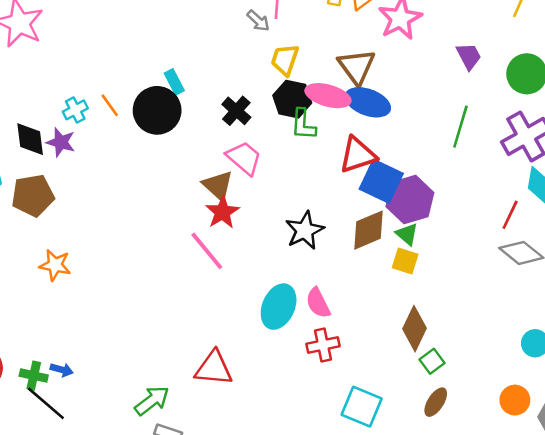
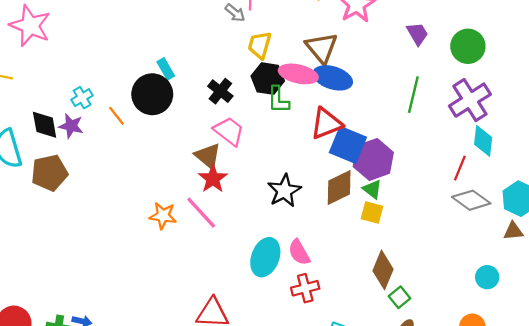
orange line: (110, 105) -> (116, 116), moved
orange star: (55, 265) -> (163, 216), moved

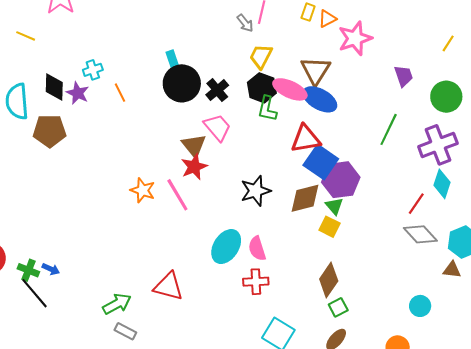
black circle: (152, 94) -> (182, 83), moved

